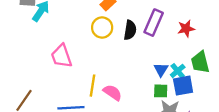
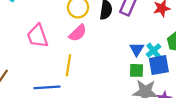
pink semicircle: (113, 93) -> (78, 33), moved, turned 102

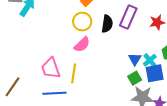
pink trapezoid: (38, 36) -> (51, 68), moved
green square: (137, 70) -> (135, 78), turned -32

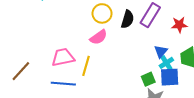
blue triangle: (135, 59) -> (161, 52), moved
pink trapezoid: (51, 68) -> (63, 57), turned 90

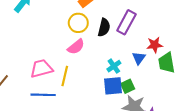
red star: (179, 25) -> (155, 45), moved
cyan cross: (166, 63) -> (114, 66), moved
blue square: (170, 77) -> (113, 86), moved

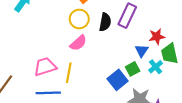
cyan cross: (114, 66) -> (156, 67), moved
blue square: (113, 86) -> (118, 80), turned -30
green square: (128, 86) -> (133, 69), moved

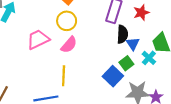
black semicircle: (105, 22) -> (122, 34), moved
red star: (157, 37) -> (141, 12), moved
pink trapezoid: (45, 67) -> (38, 39), moved

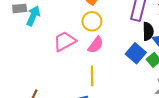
blue square: (113, 76) -> (136, 53), moved

